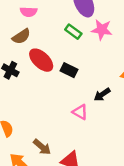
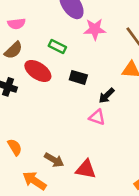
green rectangle: (73, 32) -> (57, 47), moved
black rectangle: (69, 70) -> (78, 77), moved
pink triangle: (80, 112) -> (97, 117), moved

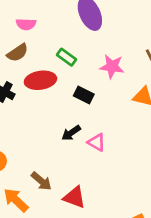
pink star: (95, 29) -> (112, 67), moved
red ellipse: (38, 71) -> (40, 80), turned -52
black arrow: (107, 96) -> (71, 133), moved

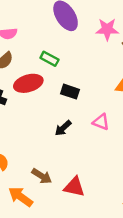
pink star: (112, 67) -> (107, 29), moved
pink triangle: (97, 142) -> (101, 122), moved

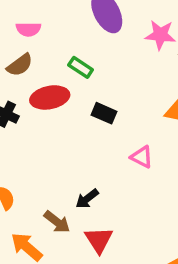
black arrow: (63, 128) -> (87, 199), moved
red triangle: (74, 187) -> (99, 240), turned 40

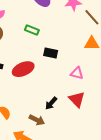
red ellipse: (50, 97) -> (23, 69), moved
red triangle: (99, 240) -> (77, 99), moved

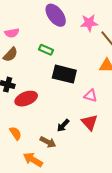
black rectangle: (51, 53) -> (64, 74), size x1.6
red ellipse: (23, 69) -> (26, 99), moved

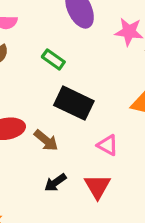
brown arrow: (48, 142) -> (46, 140), moved

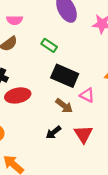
brown arrow: (46, 140) -> (64, 106), moved
pink triangle: (108, 145) -> (87, 95), moved

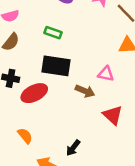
black rectangle: (65, 76) -> (56, 66), moved
black arrow: (53, 132) -> (73, 148), moved

